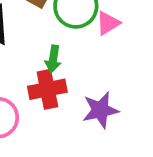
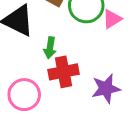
green arrow: (53, 59) -> (50, 48), moved

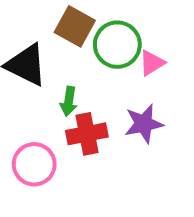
purple star: (106, 89) -> (144, 124), moved

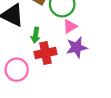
pink triangle: (152, 63) -> (70, 26), moved

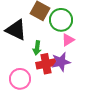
purple star: (77, 47) -> (61, 62), moved

